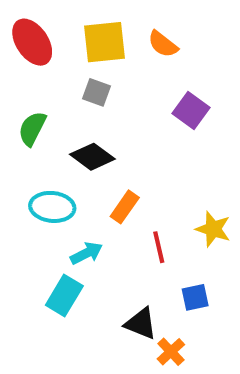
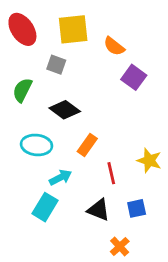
orange semicircle: (163, 44) -> (114, 46), moved
gray square: (96, 92) -> (56, 65), moved
black triangle: (141, 324) -> (99, 210), moved

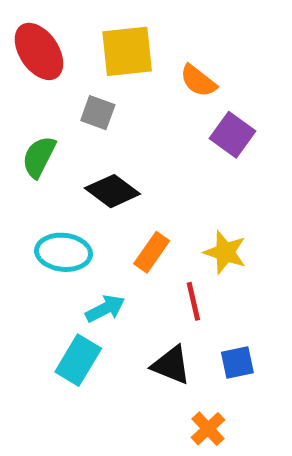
yellow star: (149, 160) -> (225, 252), moved

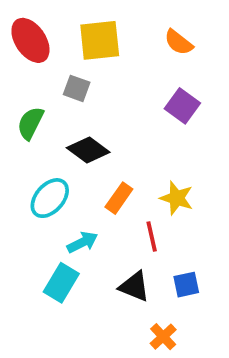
orange semicircle: (198, 81) -> (179, 42), moved
cyan ellipse: (63, 252) -> (50, 198), turned -54

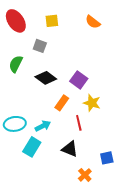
yellow square: (100, 40) -> (52, 21), size x0.6
purple square: (182, 106) -> (79, 80), moved
cyan ellipse: (50, 198) -> (15, 124), moved, turned 40
blue square: (186, 285) -> (107, 158), moved

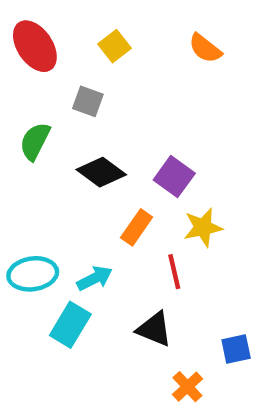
yellow square: (52, 21) -> (114, 46), turned -32
yellow star: (92, 103) -> (203, 227), turned -30

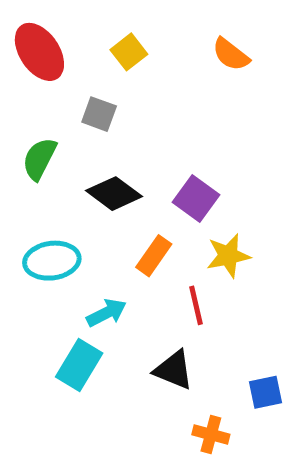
cyan ellipse: (33, 274) -> (52, 261), moved
orange cross: (187, 387) -> (211, 435), turned -32

